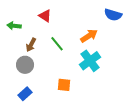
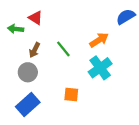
blue semicircle: (113, 15) -> (126, 17), turned 132
red triangle: (45, 16) -> (36, 18), moved
blue rectangle: (25, 94) -> (28, 105), size x1.5

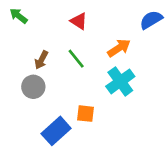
red triangle: (36, 18) -> (79, 21), moved
green arrow: (16, 29) -> (19, 16), moved, turned 32
blue rectangle: (28, 105) -> (56, 131), moved

